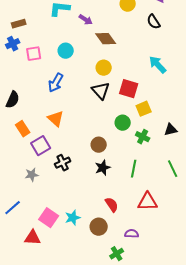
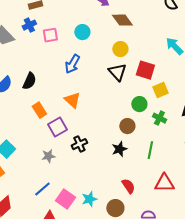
brown circle: (99, 145) -> (127, 126), moved
blue line: (13, 208) -> (42, 189), moved

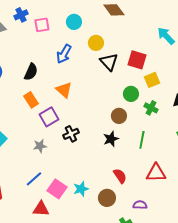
yellow circle: (120, 49) -> (96, 43), moved
black semicircle: (29, 81) -> (31, 72), moved

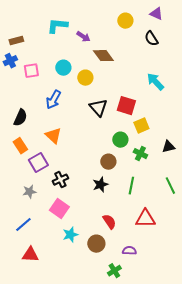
yellow circle: (96, 43) -> (85, 78), moved
pink square: (57, 189) -> (59, 209), moved

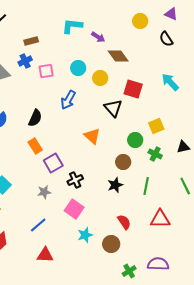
red square: (126, 106) -> (133, 89), moved
orange triangle: (53, 136) -> (92, 136), moved
purple semicircle: (129, 251) -> (158, 264), moved, size x1.5

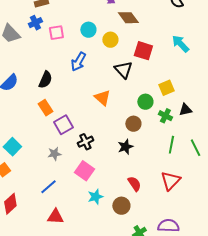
black triangle: (183, 147) -> (185, 110), moved
green line: (146, 186) -> (171, 145), moved
red triangle: (160, 219) -> (170, 181), turned -45

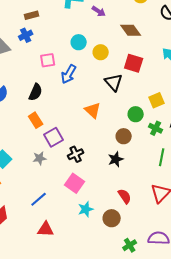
brown diamond: (128, 18) -> (131, 30), moved
pink square: (56, 33) -> (48, 60), moved
gray star: (54, 154) -> (40, 158), moved

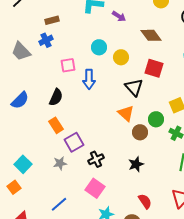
blue arrow: (69, 74) -> (89, 79), turned -30
orange triangle: (93, 110) -> (126, 113), moved
brown circle: (124, 136) -> (140, 132), moved

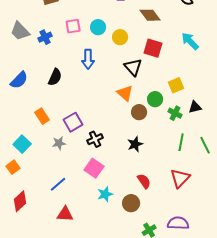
blue cross: (46, 40) -> (45, 37), moved
pink square: (68, 65) -> (73, 26), moved
orange rectangle: (56, 125) -> (42, 116), moved

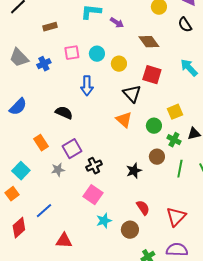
black semicircle: (55, 77) -> (64, 113), moved, turned -90
brown circle: (139, 112) -> (157, 157), moved
red triangle: (180, 178) -> (176, 217), moved
blue line: (58, 184) -> (44, 211), moved

